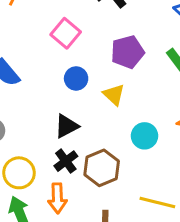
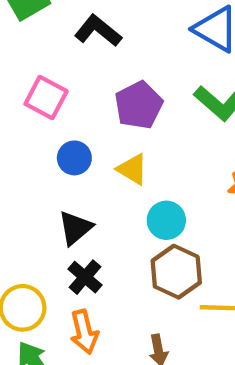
cyan circle: (145, 136) -> (166, 220), moved
brown hexagon: (102, 168) -> (176, 272), moved

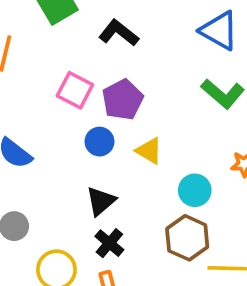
purple pentagon: (139, 105) -> (123, 100), moved
cyan circle: (166, 220) -> (195, 190), moved

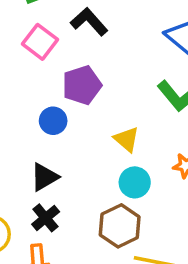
pink square: (75, 90) -> (40, 42), moved
yellow triangle: (149, 151) -> (127, 139), moved

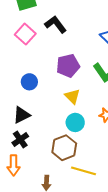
purple pentagon: (82, 85) -> (68, 66), moved

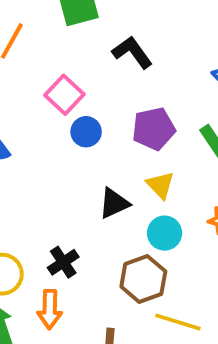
pink square: (25, 34) -> (64, 95), moved
blue circle: (29, 82) -> (86, 132), moved
black triangle: (22, 115) -> (114, 203), moved

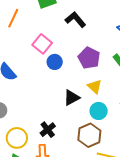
purple pentagon: (154, 129) -> (89, 58), turned -30

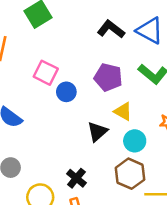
black L-shape: (75, 20) -> (111, 29), moved

